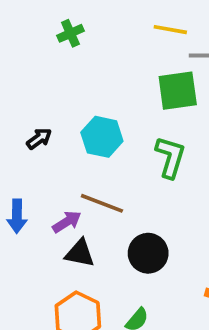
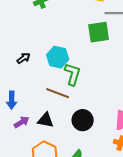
green L-shape: (170, 157) -> (73, 74), moved
purple arrow: (67, 222) -> (22, 122), moved

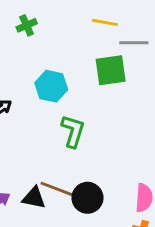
cyan hexagon: (58, 57) -> (51, 86), moved
brown line: (58, 93) -> (57, 189), moved

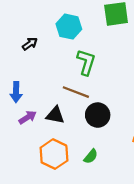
brown line: (57, 189) -> (76, 92), moved

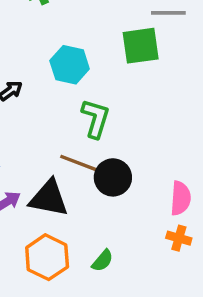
black triangle: (55, 115) -> (49, 198), size x1.4
black circle: (98, 115) -> (113, 177), moved

